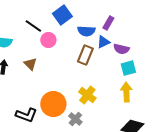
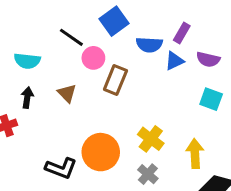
purple semicircle: (121, 49) -> (208, 59), moved
brown rectangle: (85, 55) -> (115, 80), moved
cyan square: (128, 68) -> (211, 99), turned 35
yellow arrow: (126, 92) -> (195, 154), moved
gray cross: (75, 119) -> (148, 174), moved

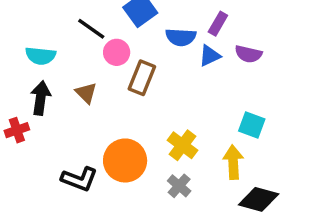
black arrow: (27, 98) -> (41, 98), size x1.4
cyan square: (211, 99) -> (252, 125), moved

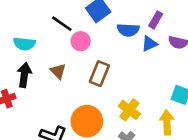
brown rectangle: (142, 78) -> (99, 74), moved

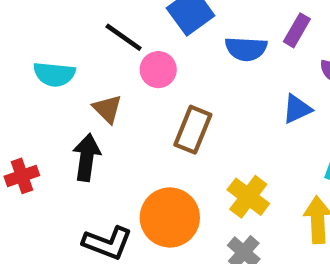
blue triangle: (149, 44) -> (297, 109), moved
brown triangle: (58, 71) -> (107, 109), moved
black arrow: (24, 75) -> (87, 157), moved

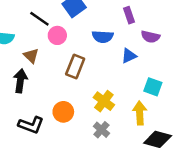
purple rectangle: (297, 30) -> (129, 15), turned -49
blue semicircle: (246, 49) -> (103, 37), moved
orange circle: (170, 217) -> (63, 112), size x0.7

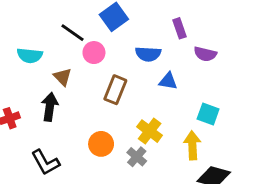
blue triangle: (129, 56) -> (168, 81), moved, turned 35
black L-shape: (31, 125) -> (45, 162), moved, turned 40
gray cross: (101, 130) -> (137, 157), moved

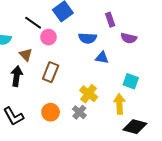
brown rectangle: (115, 90) -> (51, 72), moved
orange circle: (101, 144) -> (51, 112), moved

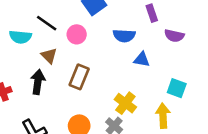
black line: (33, 23) -> (47, 23), moved

